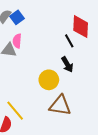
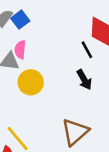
yellow circle: (49, 80) -> (31, 82), moved
brown triangle: (60, 105) -> (75, 132), turned -50

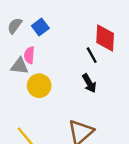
blue square: (20, 20) -> (40, 27), moved

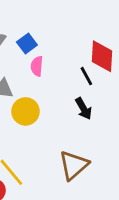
pink semicircle: (29, 55) -> (37, 66), moved

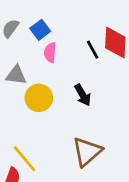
black line: (86, 76) -> (93, 50), moved
black arrow: (84, 109) -> (83, 95), moved

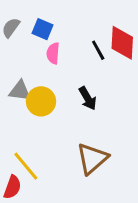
blue square: (40, 30) -> (42, 29), turned -30
gray triangle: (16, 75) -> (20, 91), moved

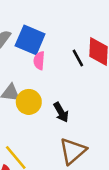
blue square: (42, 29) -> (30, 40), size x1.6
black arrow: (88, 98) -> (61, 112), moved

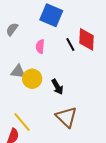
blue square: (30, 40) -> (51, 15), moved
brown triangle: (73, 151) -> (66, 117), turned -35

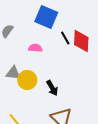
black line: (70, 44) -> (65, 38), moved
pink semicircle: (40, 46) -> (35, 48), turned 88

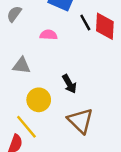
yellow circle: (27, 80) -> (39, 100), moved

